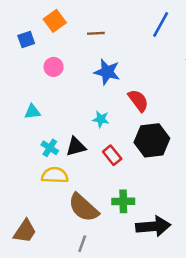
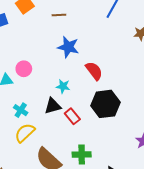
pink circle: (54, 67) -> (24, 69), moved
black triangle: (76, 147) -> (53, 106), moved
yellow semicircle: (55, 175) -> (25, 133), turned -45

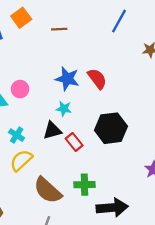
blue star: (68, 47) -> (67, 79), moved
red semicircle: (94, 71) -> (97, 79), moved

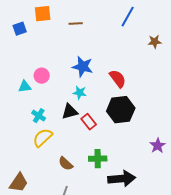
orange square: (21, 18) -> (43, 14), turned 30
red semicircle: (97, 79) -> (118, 79), moved
brown semicircle: (48, 190) -> (66, 164), size x0.6

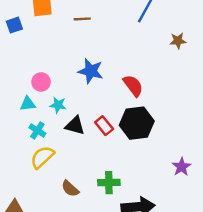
cyan triangle: (25, 87) -> (28, 104), moved
cyan star: (80, 93) -> (58, 105), moved
black triangle: (70, 112) -> (75, 126), turned 30
red rectangle: (89, 122) -> (104, 126), moved

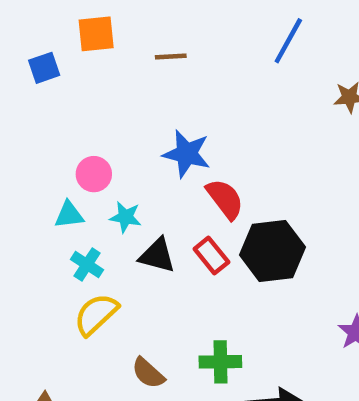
red semicircle: (133, 86) -> (225, 199), moved

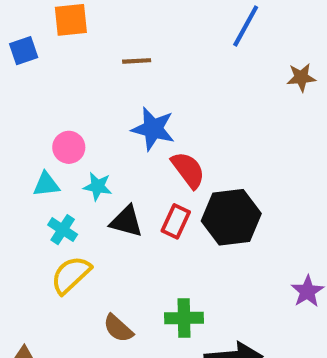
brown line: (171, 56) -> (137, 61), moved
red rectangle: (211, 255) -> (176, 221), turned 64

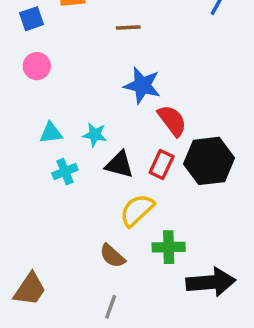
pink circle: (69, 147) -> (37, 66), moved
cyan cross: (63, 230) -> (65, 172), turned 35
yellow semicircle: (71, 275) -> (137, 210), moved

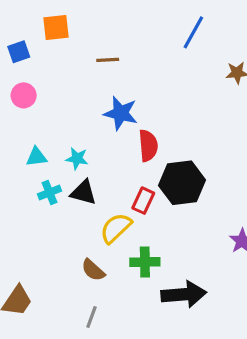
red semicircle: (172, 121) -> (148, 146), turned 32
black triangle: (119, 164) -> (83, 192), moved
red rectangle: (162, 164) -> (143, 201), moved

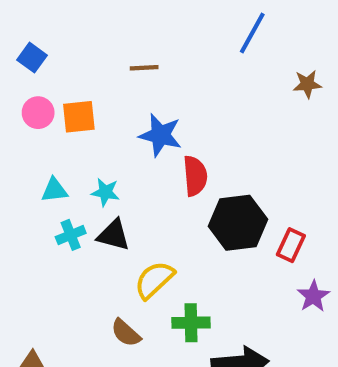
orange square: (56, 27) -> (79, 117), moved
blue square: (19, 52) -> (32, 58), turned -35
red rectangle: (143, 201) -> (291, 245), moved

